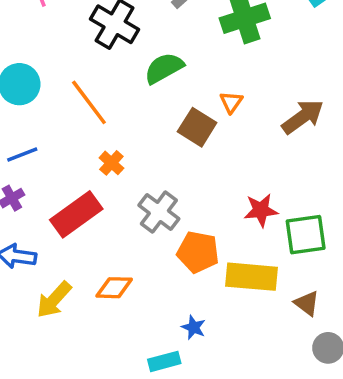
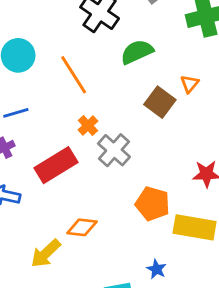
gray cross: (159, 212) -> (114, 150), moved
yellow arrow: (54, 300) -> (46, 253), moved
blue star: (194, 327) -> (157, 269), moved

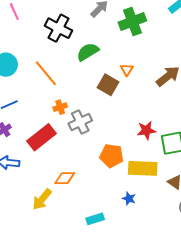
orange cross: (88, 126) -> (60, 107), turned 32
gray cross: (114, 150) -> (80, 122), turned 30
blue star: (157, 269) -> (129, 199), moved

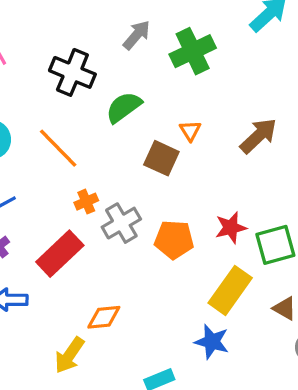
orange pentagon: (112, 156) -> (174, 240), moved
yellow rectangle: (143, 168) -> (230, 290), turned -52
blue star: (129, 199) -> (212, 342), size x1.5

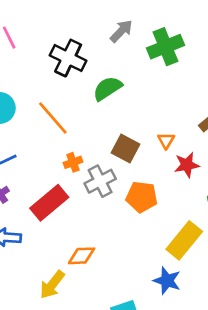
orange triangle: (190, 131) -> (166, 141), moved
brown square: (161, 158) -> (125, 149), moved
red star: (231, 228) -> (187, 165), moved

